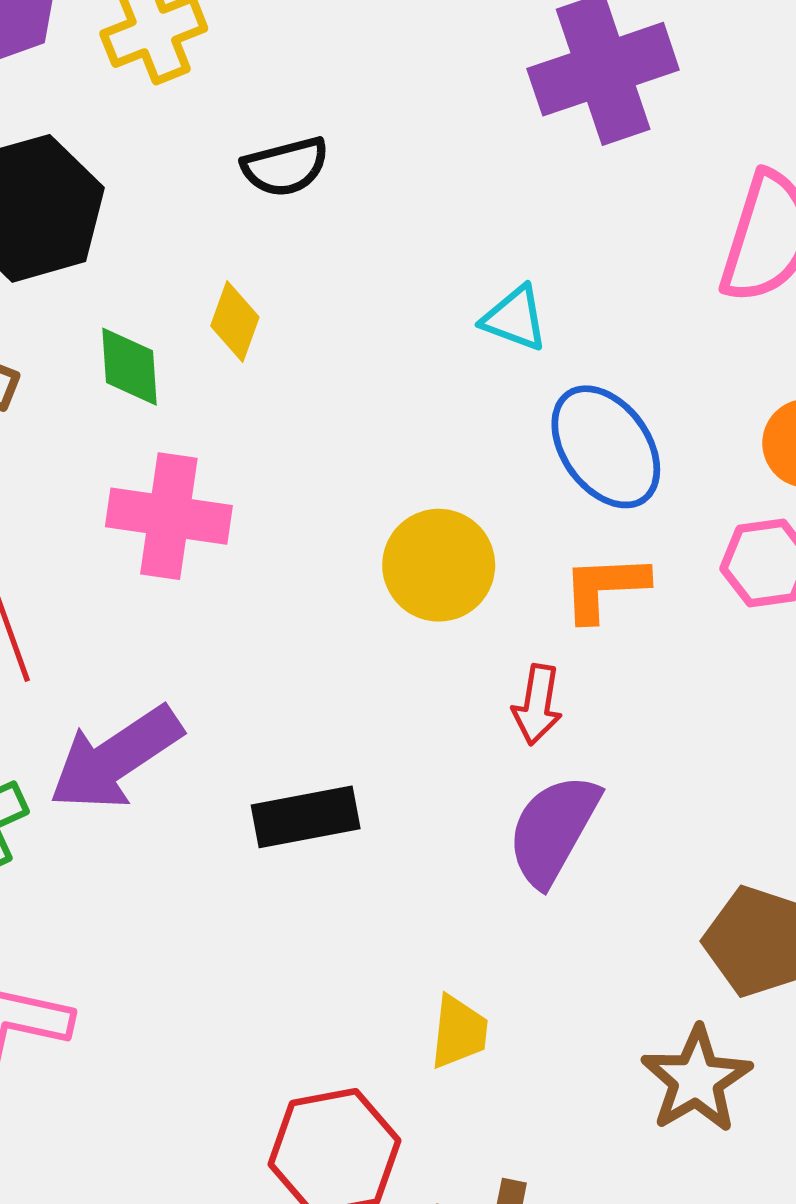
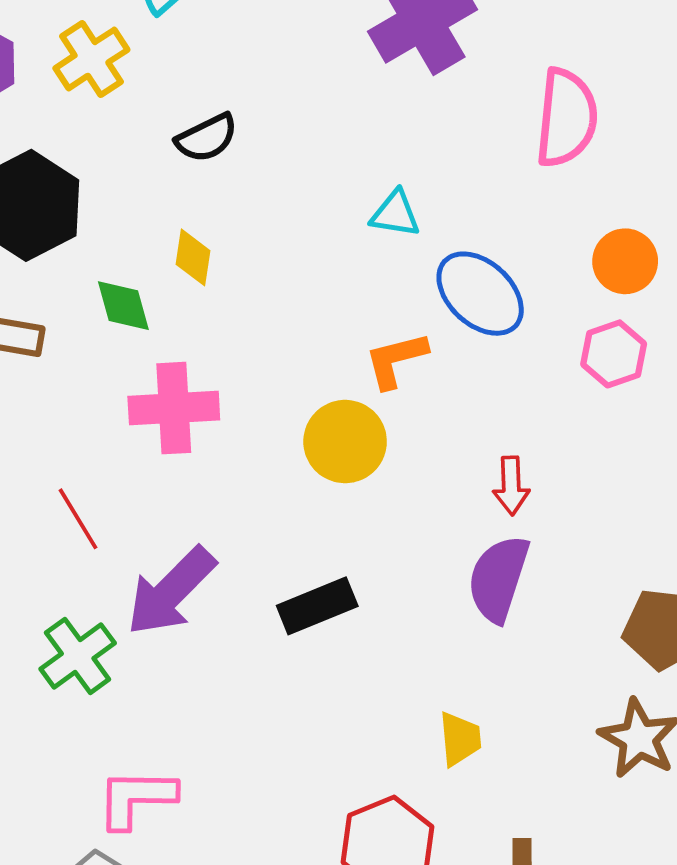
yellow circle: (439, 565) -> (345, 442), moved
orange L-shape: (605, 587) -> (396, 360), moved
red arrow: (537, 705) -> (511, 486), moved

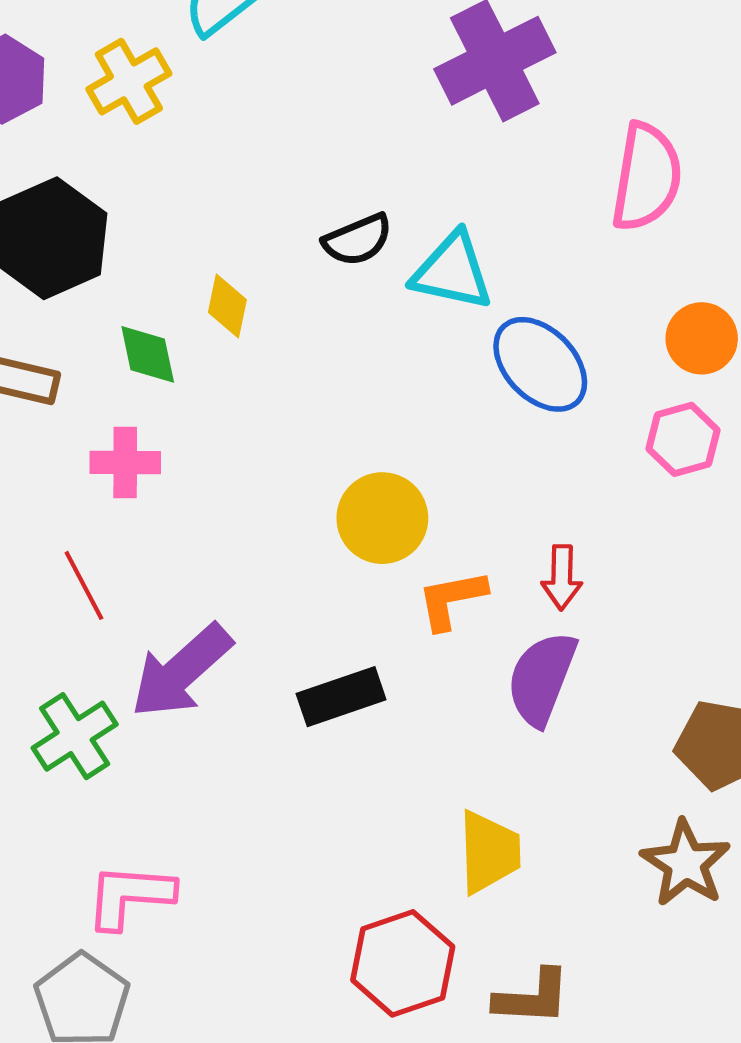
black semicircle: (207, 138) -> (358, 240), moved
cyan triangle: (395, 214) -> (452, 271), size x1.5
orange L-shape: (396, 360) -> (452, 599), moved
pink cross: (174, 408) -> (125, 463), moved, size x0.7
yellow trapezoid: (460, 739) -> (489, 852), size x1.4

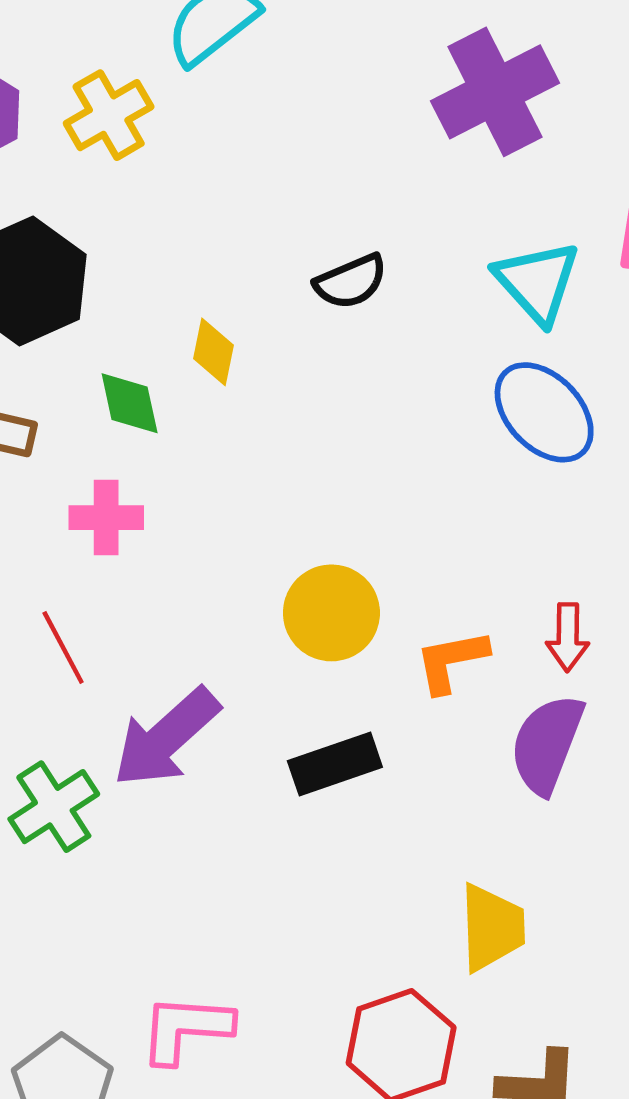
cyan triangle: (452, 271) -> (537, 282), moved, turned 36
yellow circle: (382, 518) -> (331, 613), moved
pink L-shape: (130, 896) -> (186, 1029), moved

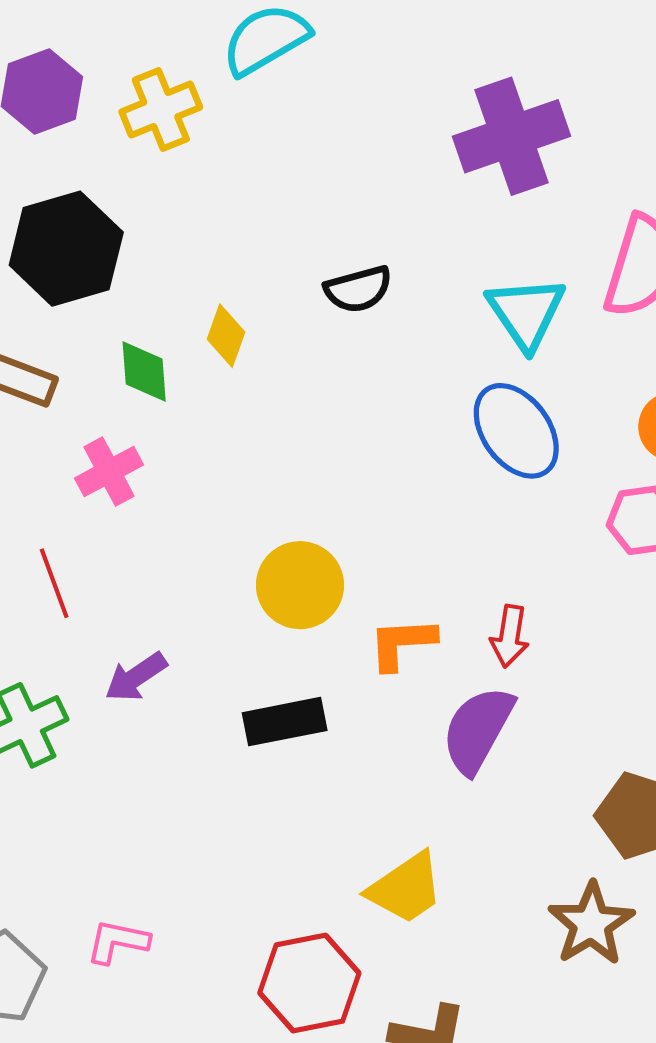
pink cross: (106, 518) -> (109, 472), turned -36
purple arrow: (166, 738) -> (136, 677), size x0.6
yellow trapezoid: (492, 928) -> (406, 888), turned 50
pink L-shape: (186, 1029) -> (118, 942), size x0.7

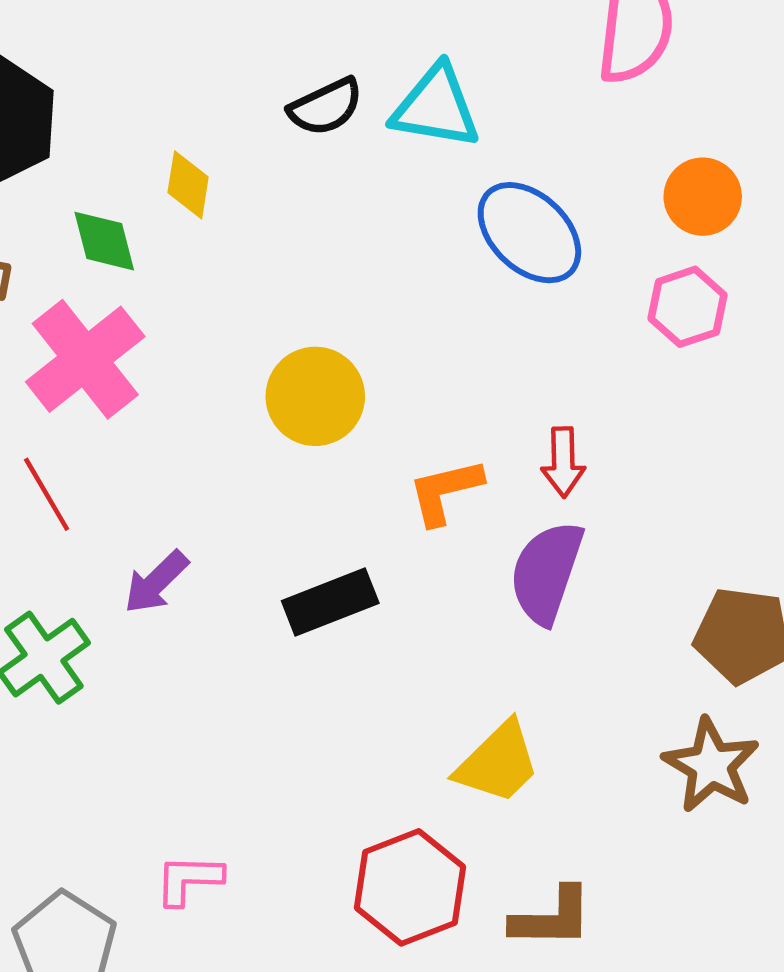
cyan triangle: (526, 313) -> (436, 107), moved, turned -36
pink cross: (109, 472) -> (85, 359), size x1.6
yellow circle: (300, 585) -> (315, 396), moved

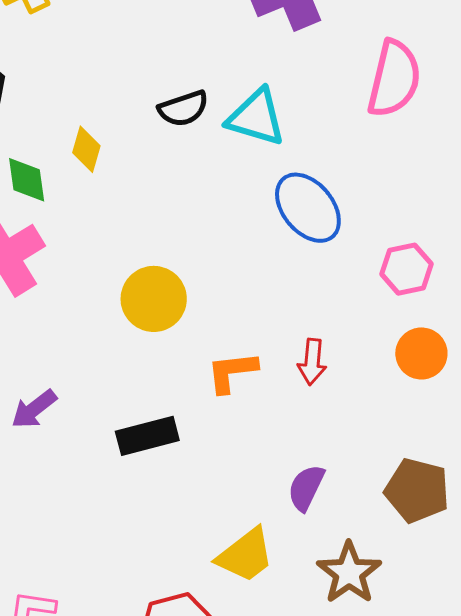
orange circle: (703, 197) -> (421, 353), moved
purple semicircle: (546, 572) -> (306, 488), moved, size x0.7
brown star: (711, 765) -> (349, 573), moved

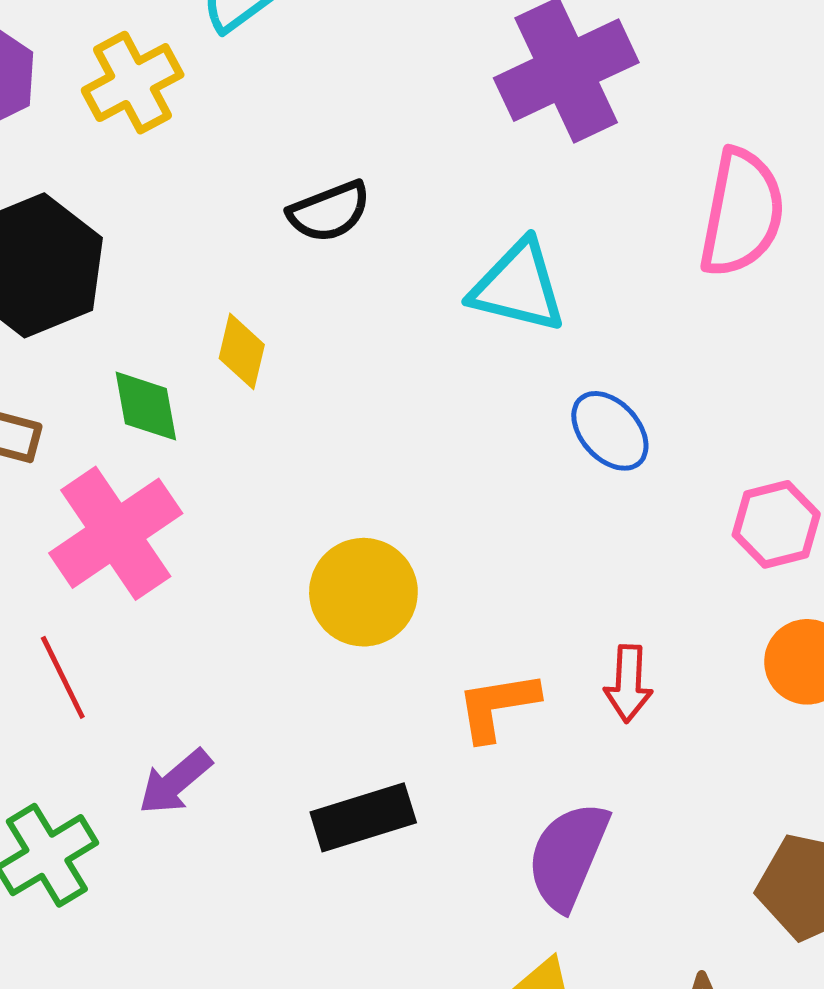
black semicircle: (183, 109) -> (329, 212), moved
blue ellipse: (308, 208) -> (610, 431), size x0.7
purple semicircle: (306, 488) -> (568, 856), moved, size x1.4

